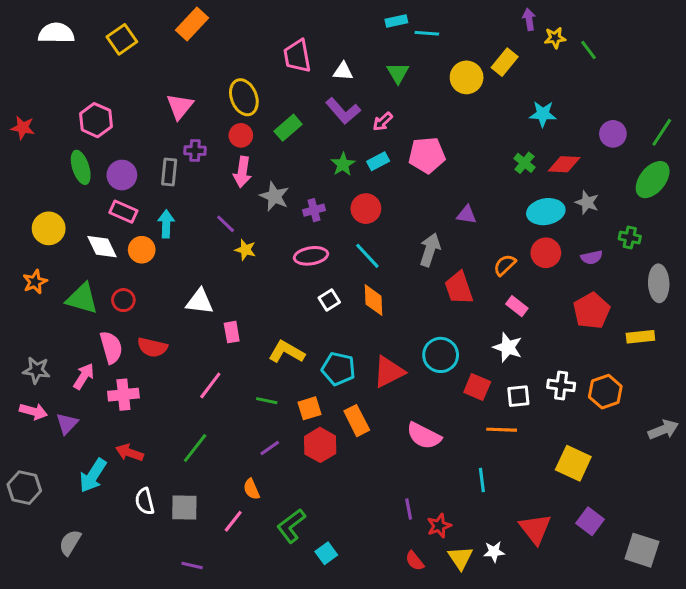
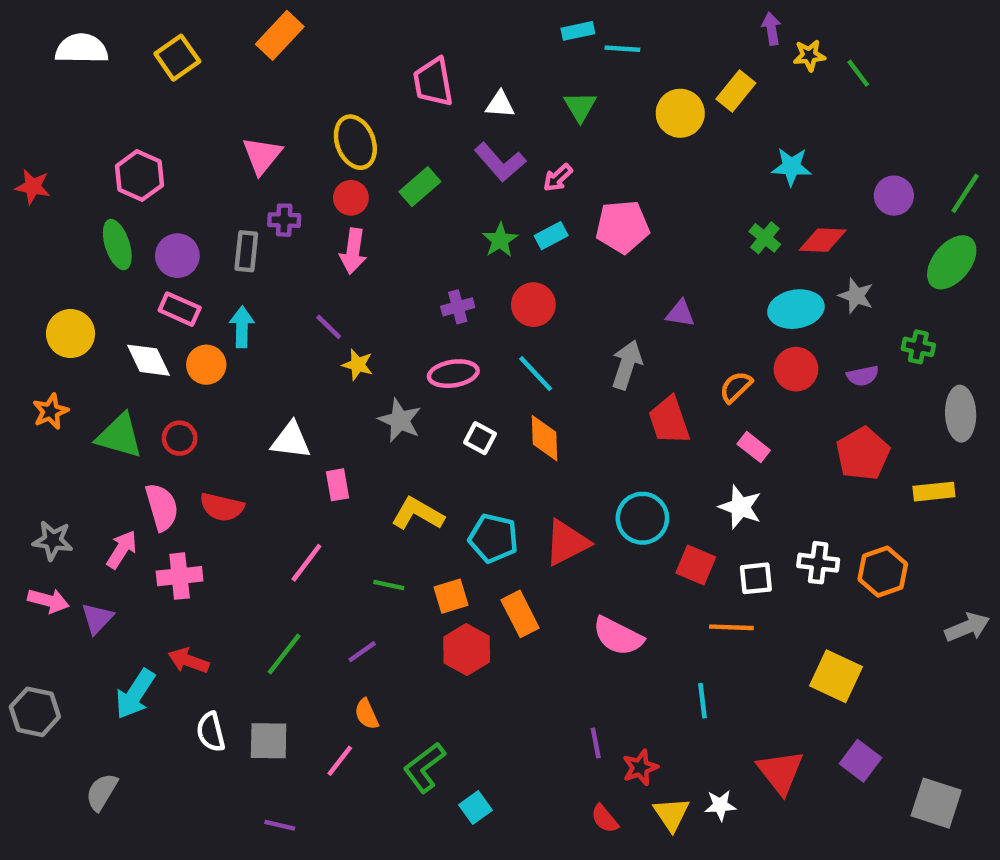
gray star: (274, 196) -> (400, 420), moved
white square: (329, 300) -> (480, 438), turned -30
purple line: (270, 448) -> (362, 652), moved

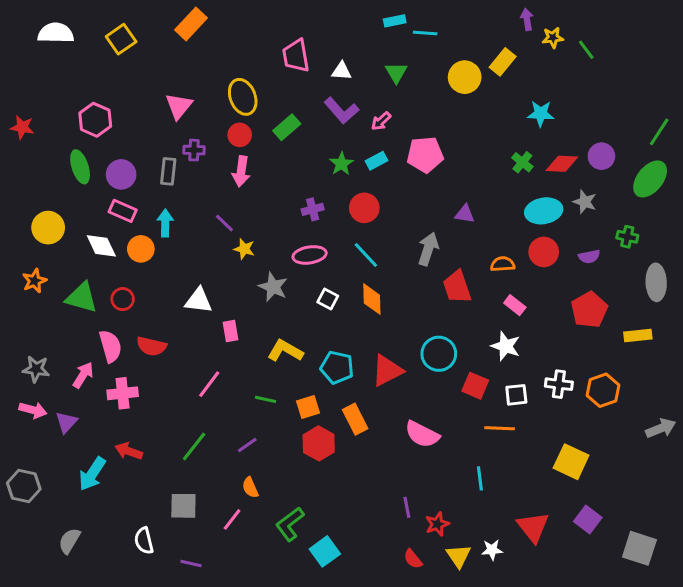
purple circle: (894, 196) -> (601, 156), moved
orange semicircle: (736, 387) -> (503, 264), turned 40
white semicircle: (211, 732) -> (144, 541), moved
cyan square: (476, 808) -> (325, 551), size x1.4

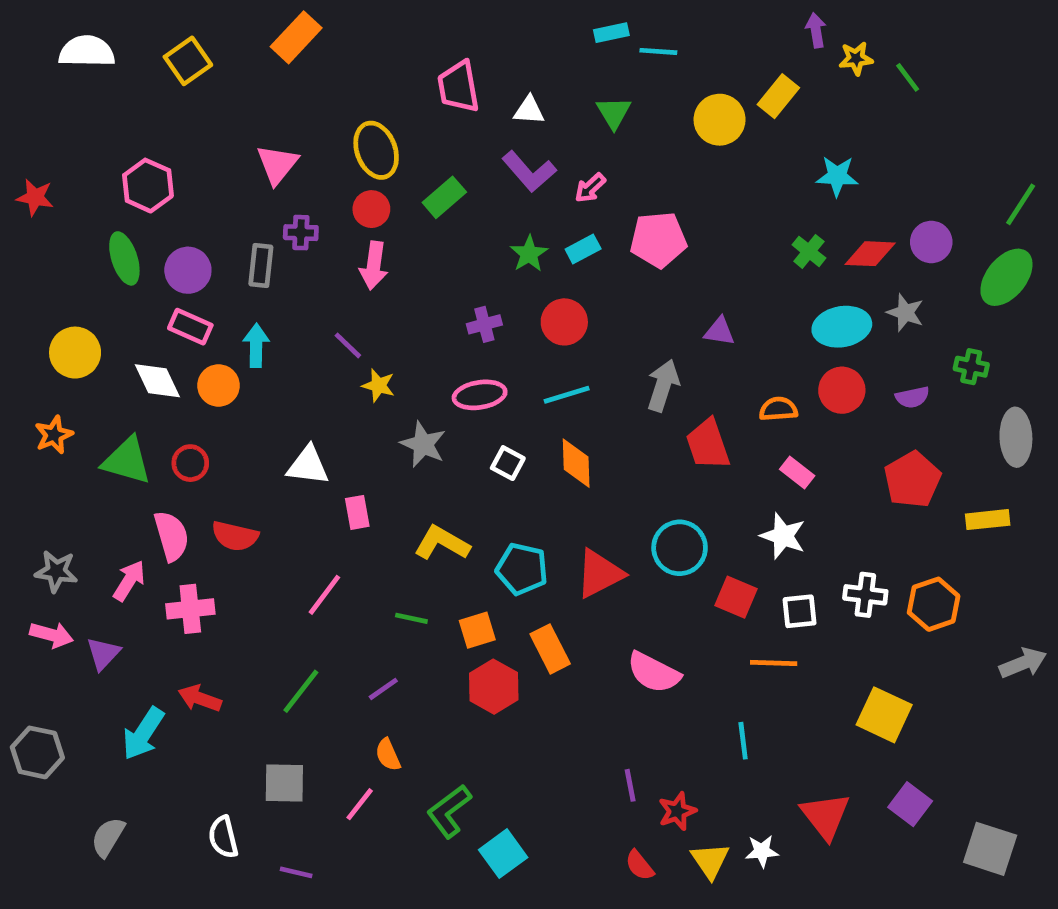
cyan line: (366, 255) -> (567, 395), turned -64

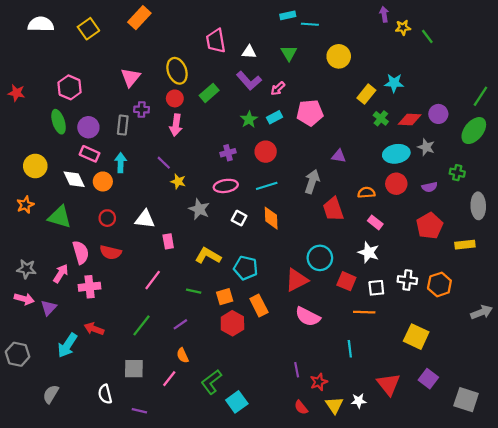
yellow rectangle: (778, 96) -> (366, 94), moved
red circle: (190, 463) -> (107, 218), moved
red triangle: (600, 574) -> (297, 280), moved

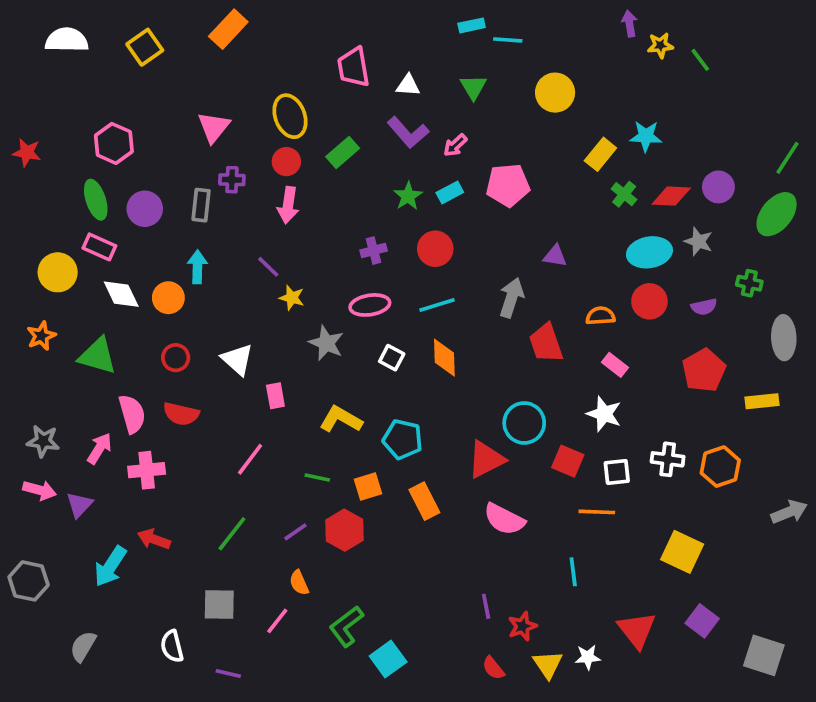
pink rectangle: (90, 154) -> (99, 247), moved
white triangle: (145, 219) -> (237, 359), turned 35
red hexagon: (232, 323) -> (344, 530), moved

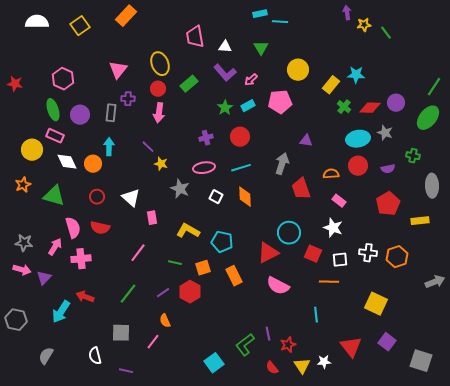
yellow circle: (555, 93) -> (298, 70), moved
green L-shape: (346, 626) -> (245, 345), moved

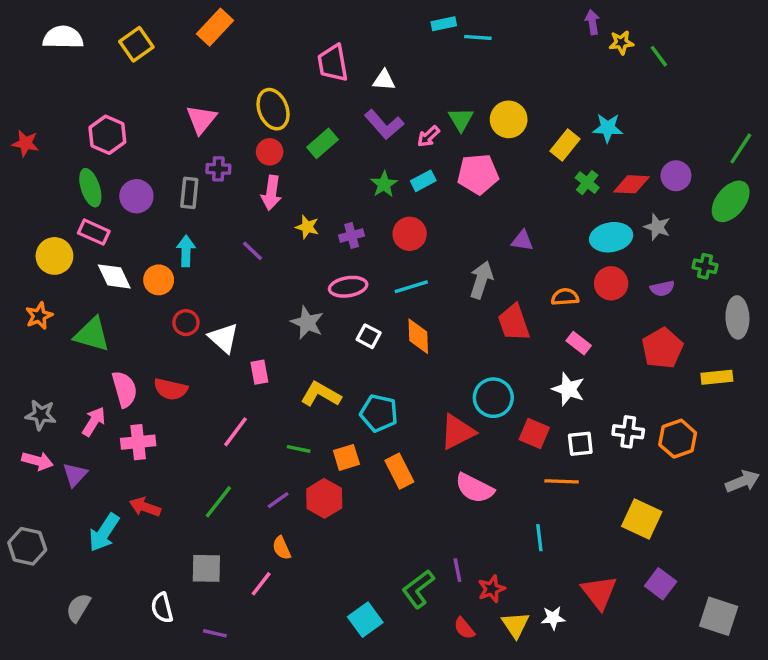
green triangle: (261, 48) -> (461, 119), moved
yellow star: (161, 164) -> (307, 227), moved
red circle: (97, 197) -> (186, 323), moved

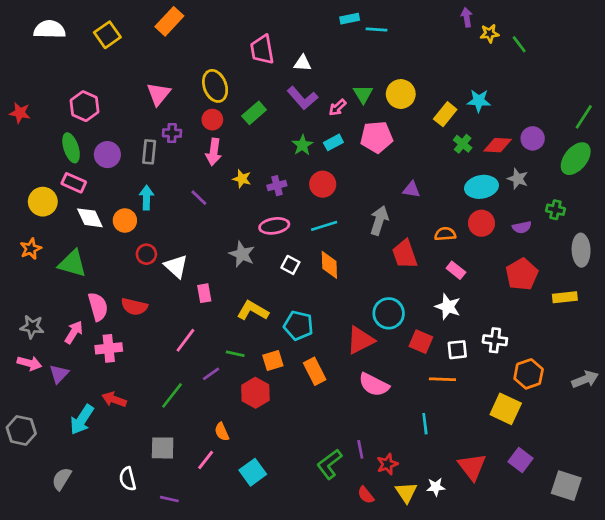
orange hexagon: (678, 439) -> (529, 374), moved
purple line: (278, 500) -> (211, 374), moved
cyan square: (365, 620) -> (253, 472), moved

